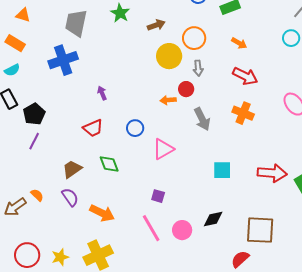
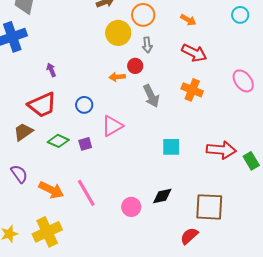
red trapezoid: (93, 128) -> (42, 105), size x1.4
green diamond: (109, 164) -> (58, 141), turned -45
brown trapezoid: (72, 169) -> (23, 132), moved
purple square: (158, 196) -> (85, 144), moved, turned -32
pink line: (151, 228) -> (86, 193), moved

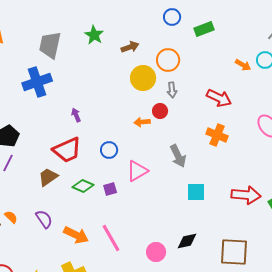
orange arrow: (188, 20) -> (243, 65), moved
gray arrow: (151, 96) -> (178, 156), moved

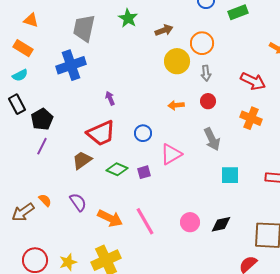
red circle: (160, 111) -> (208, 101), moved
pink circle: (156, 252) -> (190, 222), moved

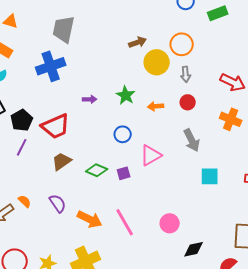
green star: (128, 18) -> (126, 95), moved
brown arrow: (164, 30) -> (138, 42), moved
purple arrow: (110, 98) -> (90, 99), turned 112
red trapezoid: (101, 133) -> (56, 126), moved
black diamond: (221, 224) -> (194, 249), moved

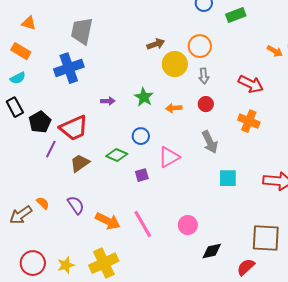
purple line: (22, 147) -> (51, 149), moved
green diamond: (97, 170) -> (117, 155), moved

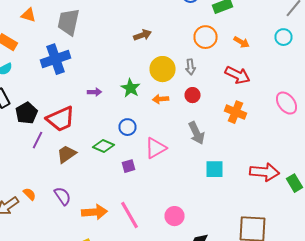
orange triangle: (29, 23) -> (28, 15), moved
orange circle: (200, 46) -> (206, 37), moved
orange arrow: (275, 51) -> (242, 42), moved
yellow circle: (175, 64) -> (162, 69), moved
orange arrow: (108, 221) -> (94, 212), turned -30

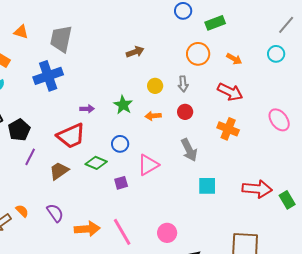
yellow circle: (162, 69) -> (155, 86), size x0.6
red trapezoid: (60, 119) -> (71, 136), moved

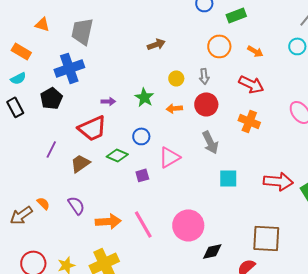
red circle: (185, 112) -> (206, 104), size x1.5
black pentagon: (19, 130) -> (51, 98), moved
pink circle: (167, 233) -> (188, 225), size x1.6

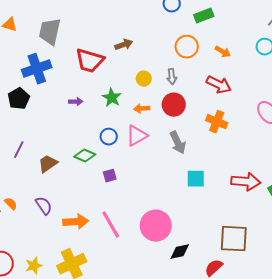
red trapezoid: (92, 128) -> (90, 61), moved, turned 40
pink triangle: (169, 157) -> (137, 136), moved

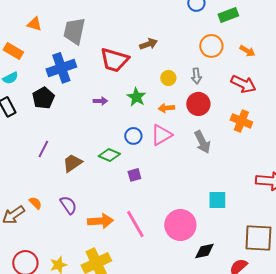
cyan square: (196, 179) -> (217, 200), moved

